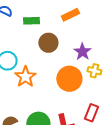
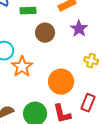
purple star: (82, 52) -> (79, 29), moved
orange circle: (69, 79) -> (61, 82), moved

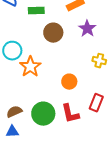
orange circle: (61, 82) -> (69, 82), size x0.6

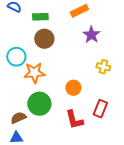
brown circle: (53, 33) -> (44, 39), moved
orange star: (30, 67) -> (34, 73), turned 30
green circle: (43, 114) -> (39, 104), moved

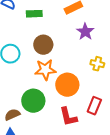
brown circle: (44, 39) -> (43, 45), moved
orange star: (34, 73) -> (45, 70), moved
orange circle: (73, 88) -> (67, 85), size x1.5

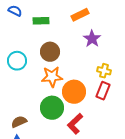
green circle: (33, 101) -> (52, 108), moved
red rectangle: (94, 106) -> (103, 91), moved
red L-shape: (68, 117) -> (75, 124), turned 60

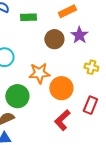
brown circle: (50, 52) -> (54, 39), moved
red rectangle: (103, 91) -> (90, 105), moved
green circle: (52, 108) -> (17, 96), moved

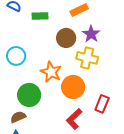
yellow cross: (91, 67) -> (87, 58), moved, size x1.5
orange star: (39, 73) -> (51, 72), turned 30

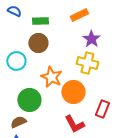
brown circle: (66, 38) -> (38, 43), moved
red L-shape: (74, 119) -> (74, 124), turned -75

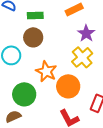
yellow cross: (87, 63) -> (82, 57), turned 35

